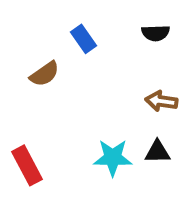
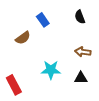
black semicircle: (156, 33) -> (80, 17), turned 72
cyan star: (113, 158) -> (51, 70), moved

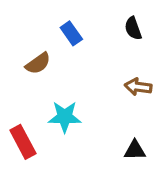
cyan star: (51, 70) -> (65, 117), moved
black triangle: (81, 78) -> (135, 150), moved

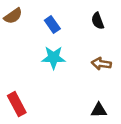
brown semicircle: (38, 63) -> (13, 16), moved
cyan star: (65, 117) -> (54, 58), moved

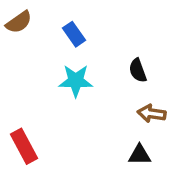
black semicircle: (98, 21) -> (138, 70), moved
brown arrow: (101, 64) -> (152, 114), moved

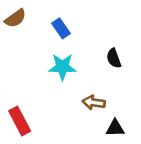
brown arrow: (152, 114) -> (94, 102), moved

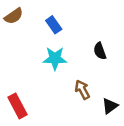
brown arrow: (94, 102) -> (82, 90), turned 54
black triangle: (115, 128) -> (110, 106), moved, turned -35

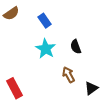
black semicircle: (100, 51) -> (76, 47), moved
cyan star: (55, 58) -> (46, 49), turned 30

